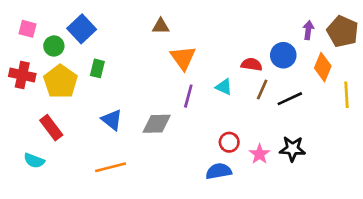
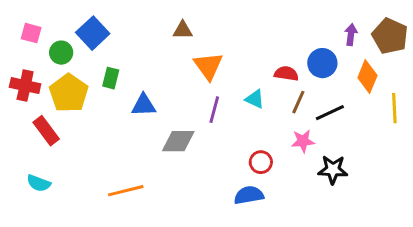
blue triangle: (112, 120) -> (144, 105), moved, turned -40
red rectangle: (51, 128) -> (46, 131), moved
pink star: (260, 154) -> (303, 141), moved, turned 30

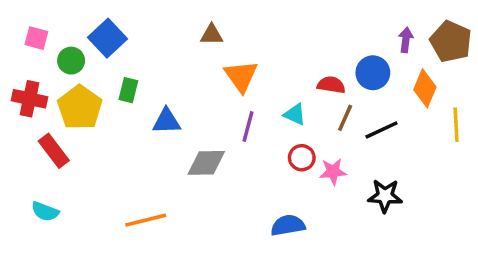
pink star: (303, 141) -> (333, 172), moved
red circle: (261, 162) -> (302, 158), moved

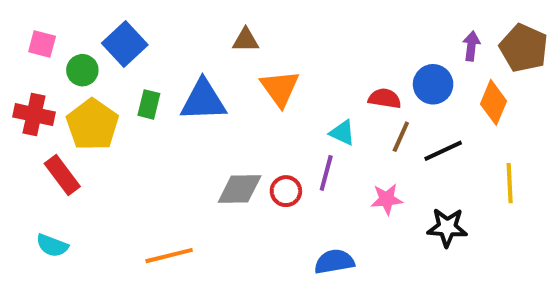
blue triangle: (166, 121) -> (203, 100), moved, size x1.4
yellow line: (456, 125) -> (510, 183), moved
purple line: (248, 126) -> (326, 173), moved
red circle: (302, 158) -> (286, 191), moved

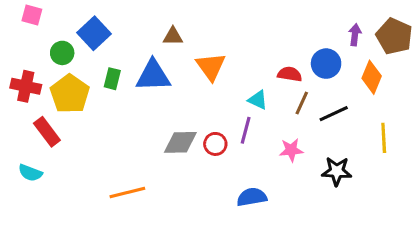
brown triangle: (246, 40) -> (173, 36), moved
pink square: (42, 44) -> (32, 15), moved
cyan semicircle: (52, 246) -> (30, 173), moved

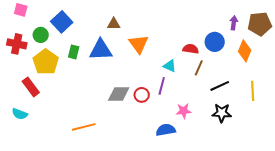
brown pentagon: (394, 36) -> (260, 24), turned -30
red cross: (26, 86) -> (17, 44), moved
black line: (334, 114) -> (220, 86), moved
pink star: (291, 150) -> (184, 111), moved

